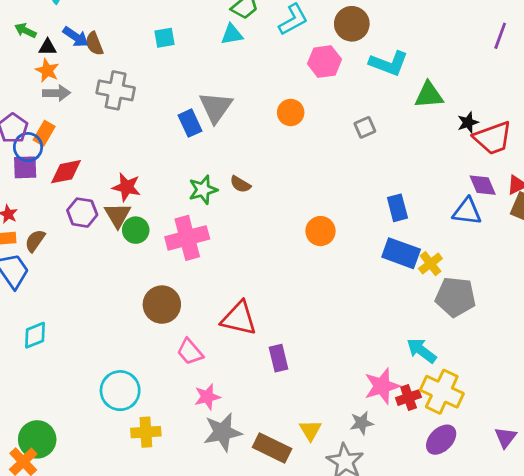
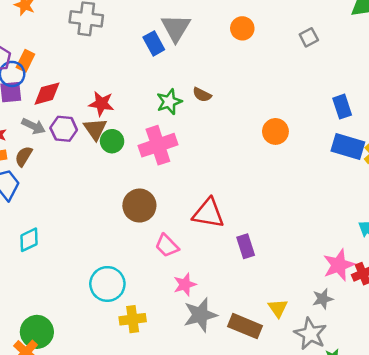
gray arrow: (57, 93) -> (33, 126), moved, turned 30

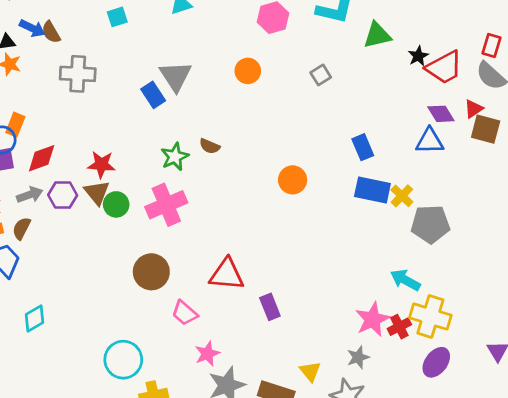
gray arrow: (33, 126) -> (30, 195), turned -40

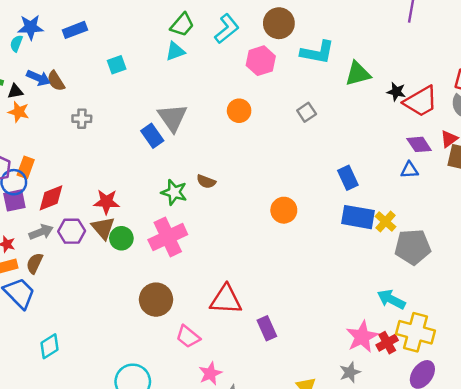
black star: (418, 56) -> (396, 92), turned -30
gray cross: (78, 74) -> (82, 119), size x0.6
blue triangle: (430, 141) -> (409, 170), size x0.7
green star: (175, 157) -> (174, 192), turned -30

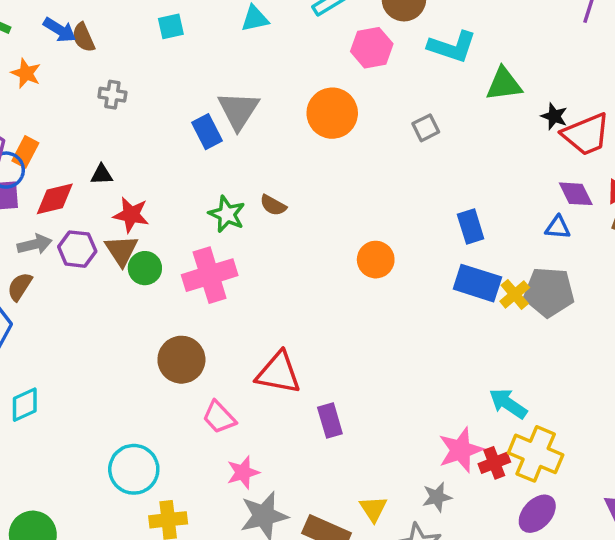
black triangle: (15, 91) -> (102, 175), moved
orange circle: (239, 111) -> (332, 113), size x1.5
gray pentagon: (413, 247) -> (549, 292), moved

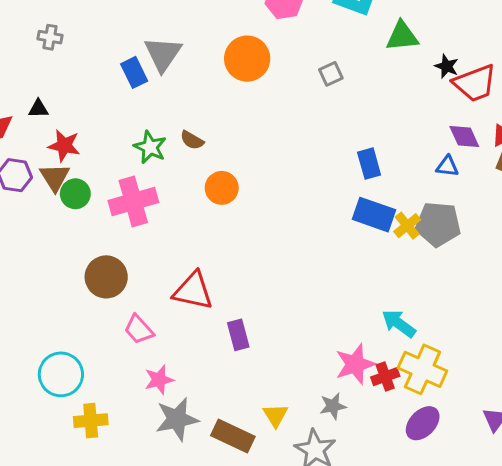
orange circle: (376, 260) -> (222, 188), moved

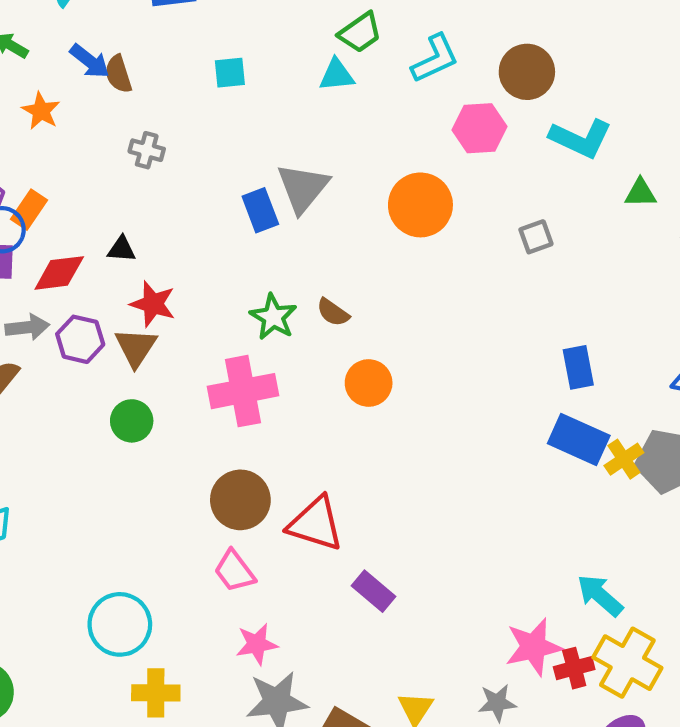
green triangle: (402, 36) -> (640, 193), size x0.7
green circle: (75, 194) -> (132, 421), moved
brown circle: (106, 277) -> (240, 500), moved
purple rectangle: (238, 335) -> (374, 591), turned -40

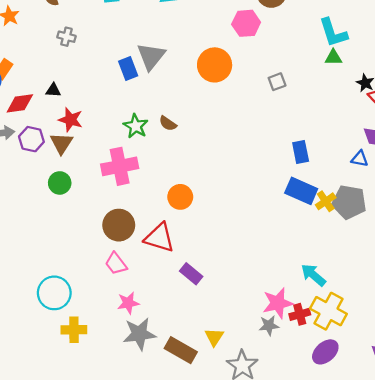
cyan L-shape: (581, 138) -> (333, 33), moved, turned 48
orange circle: (369, 383) -> (180, 197), moved
gray star: (497, 703) -> (269, 325), moved

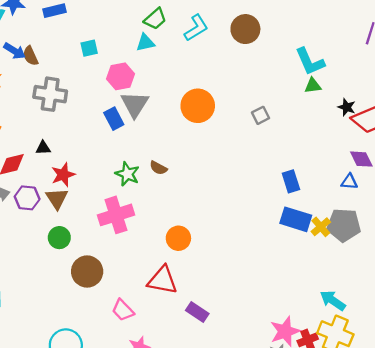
pink hexagon: (246, 23) -> (121, 76), moved
gray cross: (66, 37) -> (50, 94), size x1.8
red star: (71, 120) -> (63, 175), turned -30
brown circle: (119, 225) -> (87, 272), moved
cyan arrow: (313, 275) -> (333, 300), moved

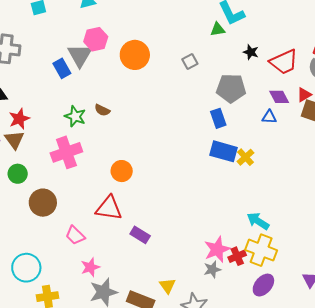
pink hexagon: (121, 76) -> (96, 39), moved
green triangle: (313, 86) -> (218, 29), moved
black star: (347, 107) -> (251, 52), moved
gray pentagon: (344, 225) -> (231, 88), moved

